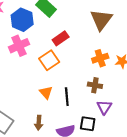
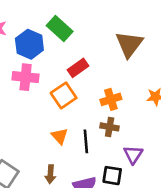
pink cross: (19, 46) -> (26, 77), turned 30
orange cross: (100, 58) -> (111, 99), moved
brown cross: (95, 85) -> (110, 127), moved

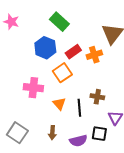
blue hexagon: (29, 44) -> (45, 48), moved
pink cross: (26, 77) -> (33, 88), moved
orange cross: (111, 99) -> (94, 55), moved

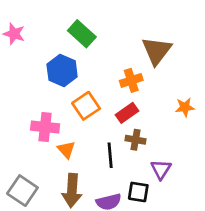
red rectangle: (73, 52) -> (127, 113), moved
orange triangle: (59, 104) -> (66, 150), moved
brown arrow: (52, 133) -> (72, 191), size x1.6

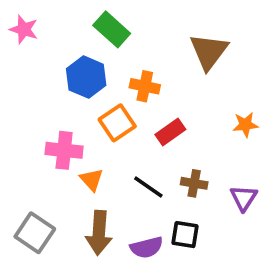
orange cross: (131, 80) -> (145, 86), moved, turned 30
brown cross: (135, 140) -> (194, 183), moved
black line: (110, 155) -> (148, 187), turned -50
purple triangle: (161, 169) -> (244, 198), moved

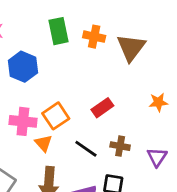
green rectangle: (112, 29) -> (59, 31), turned 36
blue hexagon: (86, 77) -> (23, 67), moved
orange cross: (145, 86) -> (94, 37), moved
orange square: (117, 123) -> (56, 116), moved

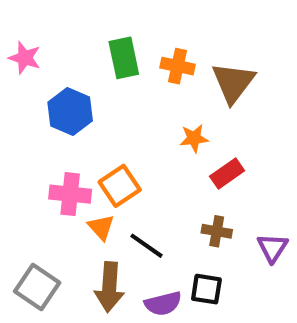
orange star: (158, 102) -> (194, 138), moved
red rectangle: (102, 108) -> (227, 173), moved
black line: (86, 149) -> (147, 246), moved

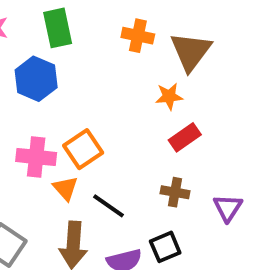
green rectangle: (124, 58) -> (58, 28), moved
orange star: (194, 138) -> (169, 96), moved
black square: (206, 289) -> (165, 247), turned -32

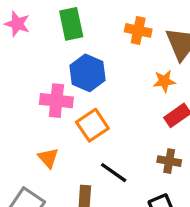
blue hexagon: (36, 79) -> (87, 73), moved
pink cross: (36, 157) -> (56, 101), moved
orange triangle: (65, 188) -> (48, 158), moved

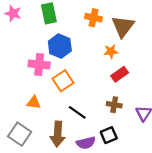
orange triangle: (48, 158) -> (34, 103), turned -40

